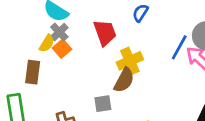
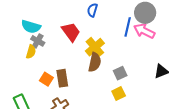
orange square: (62, 49) -> (46, 79), moved
brown rectangle: (33, 72) -> (62, 78), moved
gray square: (103, 104) -> (120, 73), moved

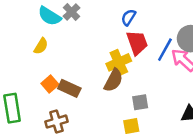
red trapezoid: (71, 32) -> (137, 43), moved
gray cross: (38, 41) -> (72, 12), moved
brown rectangle: (62, 78) -> (69, 88), turned -72

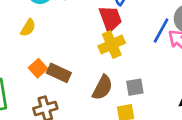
red trapezoid: (137, 43) -> (110, 19), moved
brown semicircle: (113, 80) -> (102, 88), moved

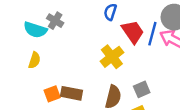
red trapezoid: (110, 19) -> (133, 32), moved
orange square: (38, 68) -> (52, 94), turned 35

